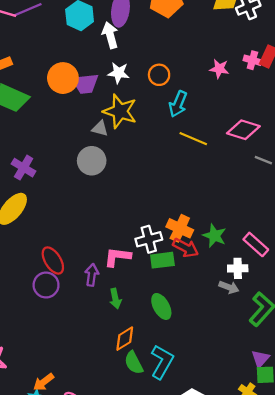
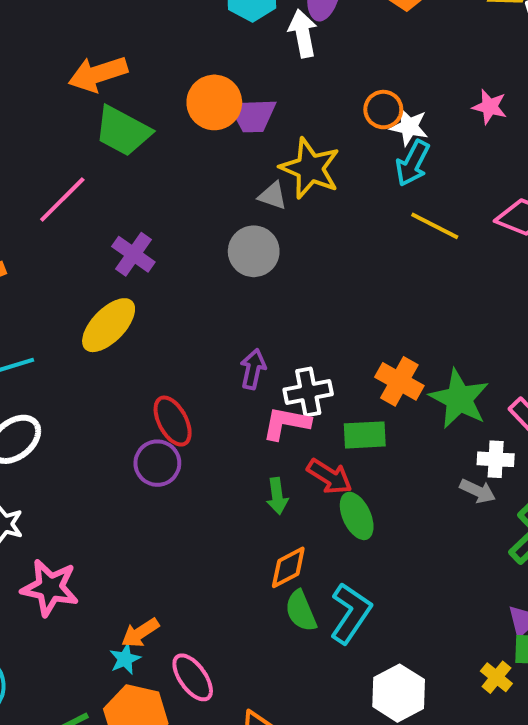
white star: (119, 73) -> (409, 127), moved
green star: (214, 236) -> (459, 399), size x1.4
white cross: (149, 239) -> (308, 392), moved
red arrow: (186, 248) -> (330, 477), moved
purple arrow: (92, 275) -> (253, 369), moved

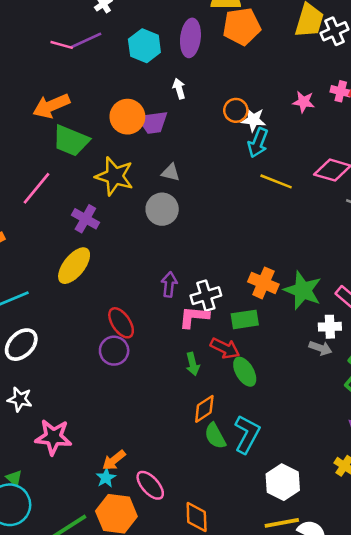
white arrow: (303, 34) -> (179, 89), moved, size x0.7
yellow star: (310, 168) -> (114, 176), moved

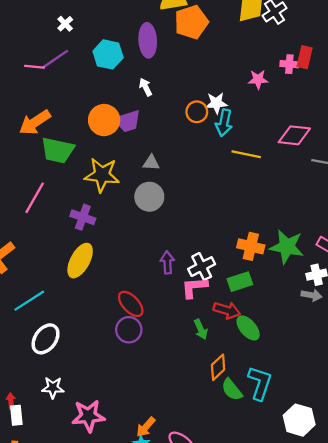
orange circle: (236, 110) -> (197, 112), moved

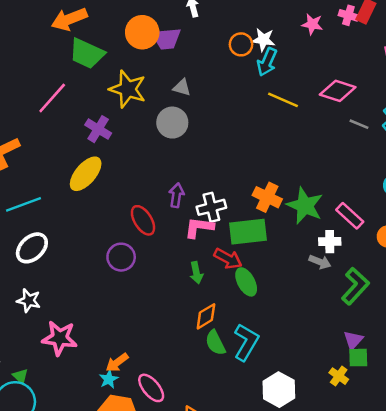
green rectangle: (240, 282) -> (248, 232), size x1.4
red ellipse: (131, 304) -> (143, 220), moved

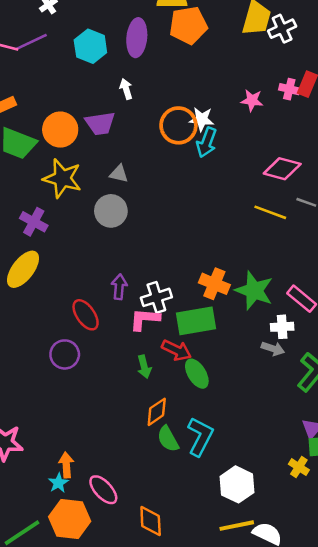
orange circle: (142, 32) -> (60, 130), moved
orange circle: (241, 44) -> (178, 125), size x1.5
yellow line: (283, 100) -> (270, 212), moved
orange arrow: (117, 363) -> (66, 465), turned 125

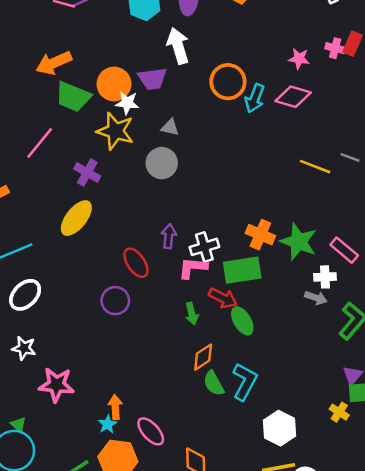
white arrow: (126, 89) -> (178, 46), size x1.8
white star: (202, 119) -> (127, 103), moved
pink diamond: (282, 169) -> (293, 97), moved

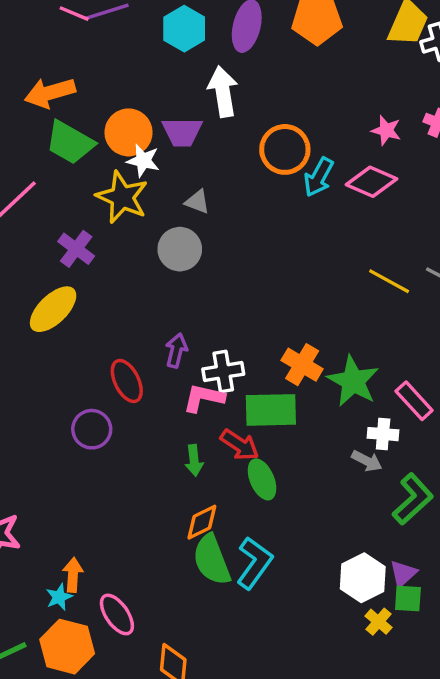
green semicircle: (214, 383) -> (212, 560), size x1.4
white hexagon: (279, 428) -> (363, 578), moved

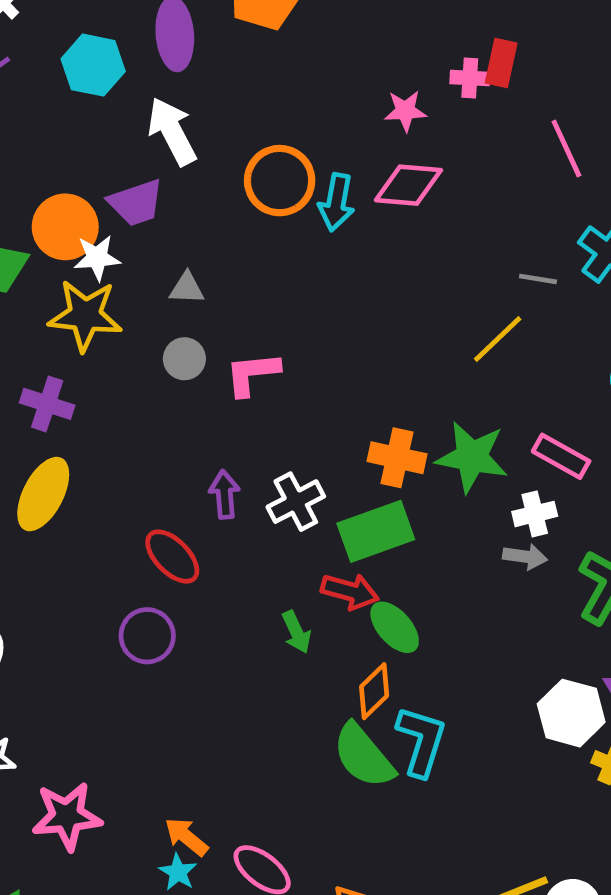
gray circle: (180, 249) -> (184, 359), size x0.7
yellow line: (389, 281) -> (498, 339), moved, turned -54
pink L-shape: (204, 398) -> (252, 374), moved
orange diamond: (202, 522) -> (374, 691), moved
orange arrow: (73, 575) -> (186, 837), turned -36

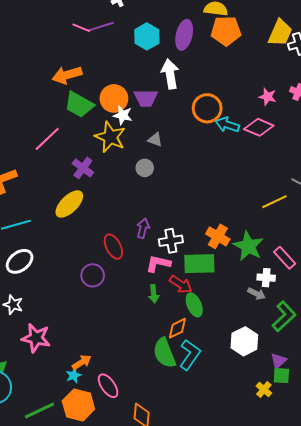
cyan arrow: (336, 202) -> (227, 125), turned 80
pink L-shape: (252, 374) -> (158, 264), moved
white hexagon: (571, 713) -> (244, 341), moved
orange arrow: (186, 837) -> (82, 362), turned 90

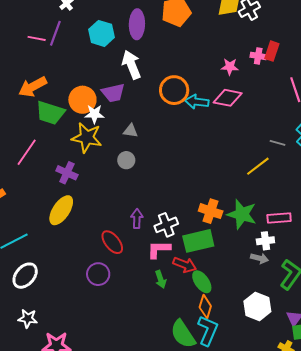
purple line: (101, 27) -> (55, 33), turned -40
pink rectangle: (285, 258) -> (279, 218), turned -40
orange diamond: (177, 328) -> (205, 307), moved, turned -35

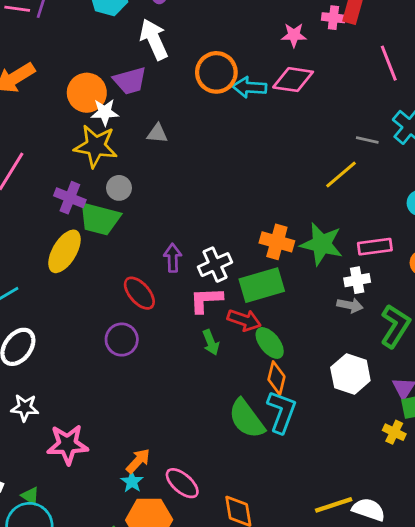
green trapezoid: (50, 113) -> (100, 219), moved
gray circle: (126, 160) -> (119, 188), moved

